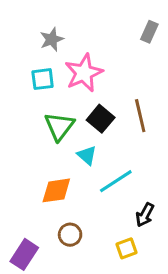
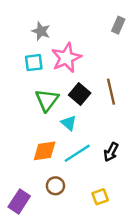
gray star: (52, 39) -> (41, 31), turned -30
cyan line: (116, 181) -> (77, 153), moved
black arrow: (145, 215) -> (111, 152), moved

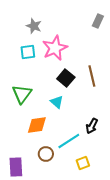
green triangle: (47, 100) -> (22, 94), moved
cyan line: (77, 153) -> (69, 141), moved
purple rectangle: (19, 202) -> (16, 167), turned -36

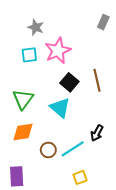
cyan triangle: (57, 102) -> (60, 108), size x1.5
orange diamond: (37, 125) -> (23, 132), moved
brown circle: (46, 154) -> (48, 150), moved
yellow square: (83, 163) -> (80, 177), moved

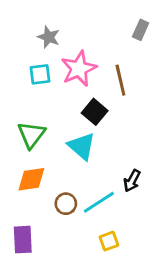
brown line: (97, 80) -> (120, 80), moved

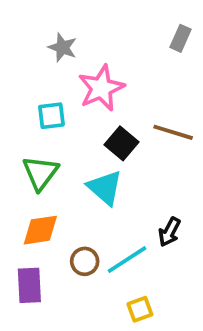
cyan square: (40, 74) -> (51, 116), moved
brown line: (120, 80) -> (173, 132), moved, turned -60
purple rectangle: (23, 240) -> (29, 285), moved

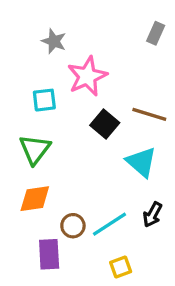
cyan triangle: (105, 188) -> (141, 162), moved
black arrow: (169, 232) -> (152, 215), moved
purple rectangle: (29, 285) -> (49, 254), moved

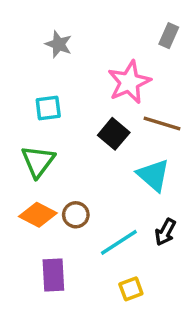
pink star: (87, 76) -> (129, 82), moved
orange diamond: (35, 199) -> (38, 215), turned 36
brown circle: (73, 226) -> (76, 215), moved

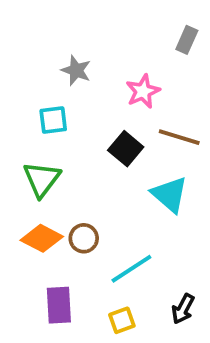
gray star: (59, 44) -> (76, 70), moved
pink star: (129, 82) -> (143, 91), size x0.7
black arrow: (165, 232) -> (183, 309), moved
yellow square: (131, 289) -> (122, 320), moved

